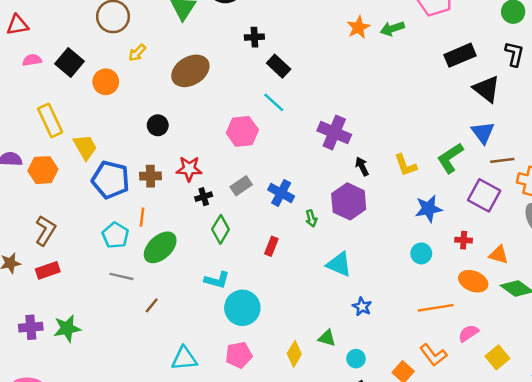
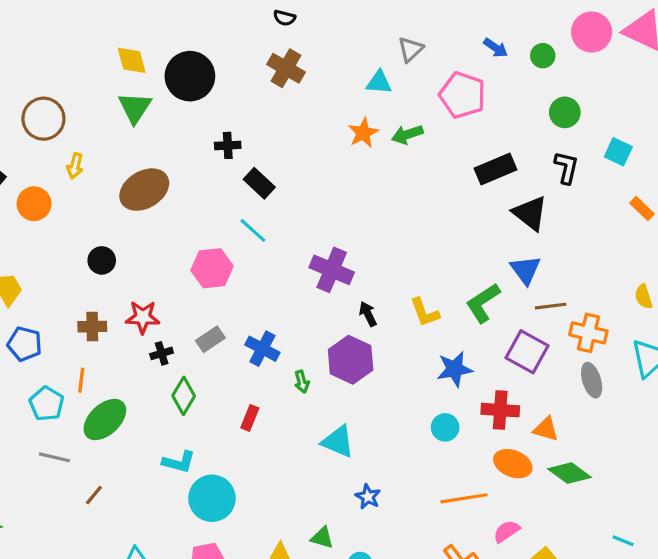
yellow arrow: (137, 53) -> (75, 166), turned -30
blue pentagon: (111, 180) -> (25, 344), moved, size x0.7
red cross: (464, 240) -> (500, 410), size x1.6

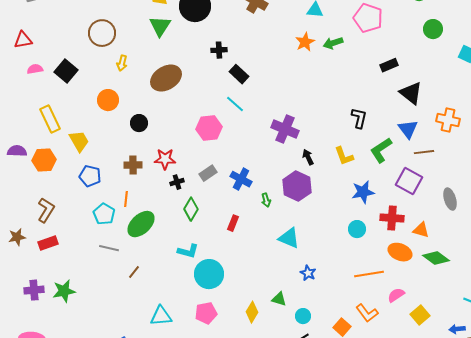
black L-shape: (566, 167) -> (359, 118), moved
black rectangle: (496, 169) -> (389, 65), size x0.7
orange circle: (34, 204) -> (108, 100), moved
orange cross: (588, 333) -> (448, 120), moved

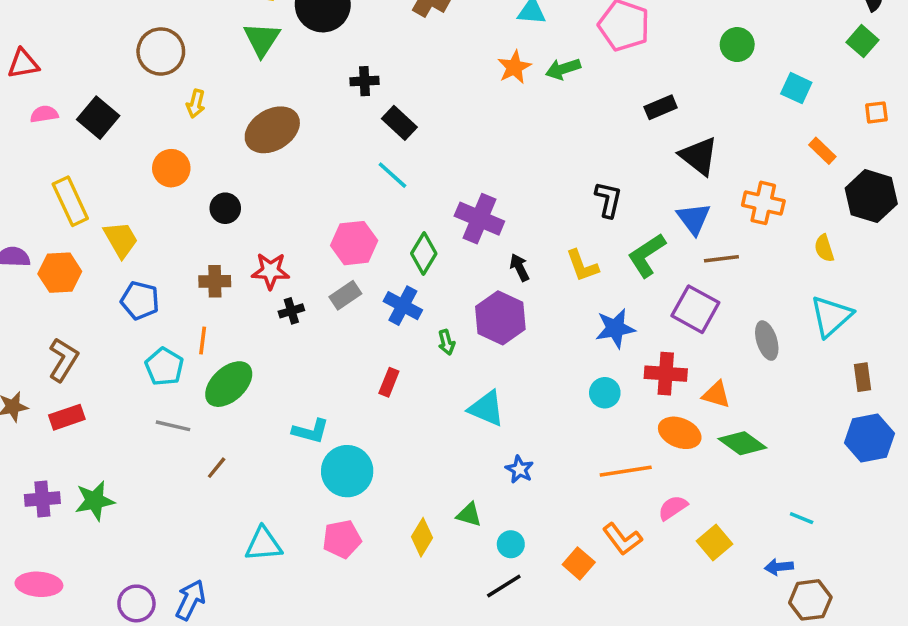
pink hexagon: (209, 128) -> (354, 243), moved
green diamond: (191, 209) -> (424, 253), moved

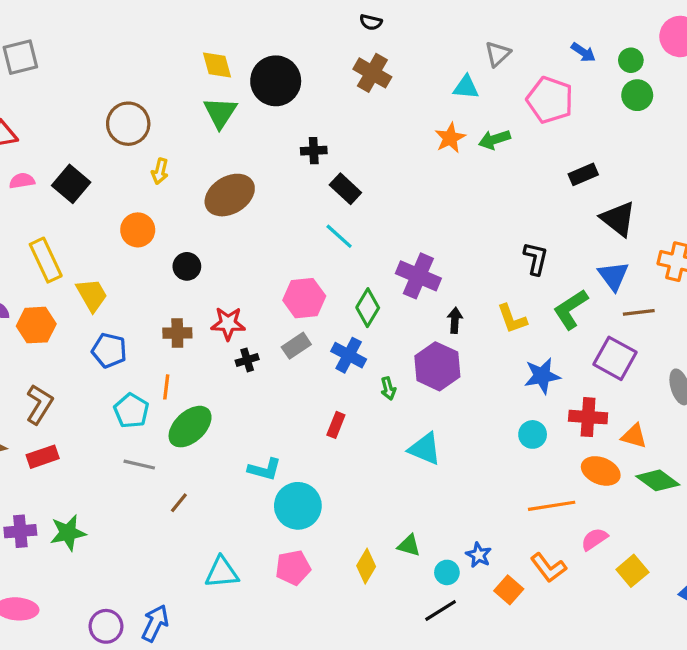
green circle: (737, 45) -> (637, 95), moved
black arrow: (520, 267) -> (455, 320), turned 30
blue star: (520, 469) -> (479, 555), moved

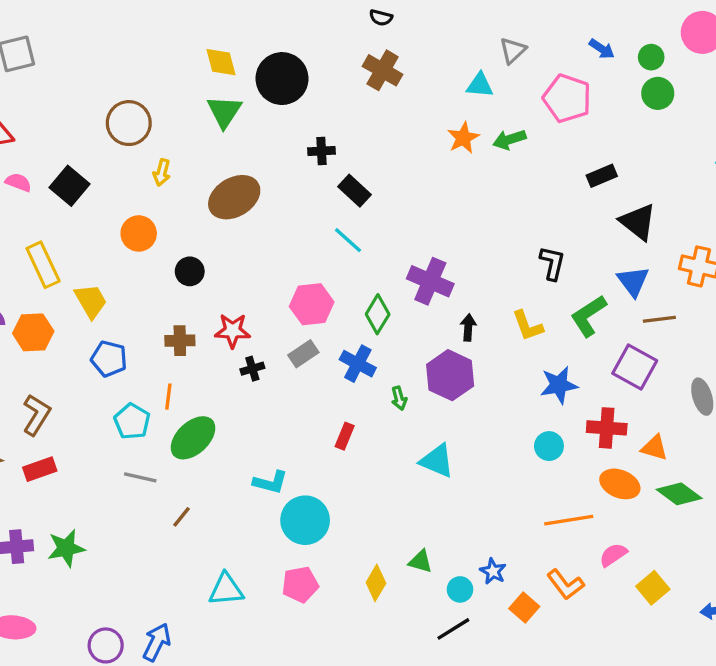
pink semicircle: (22, 181) -> (18, 182), turned 30

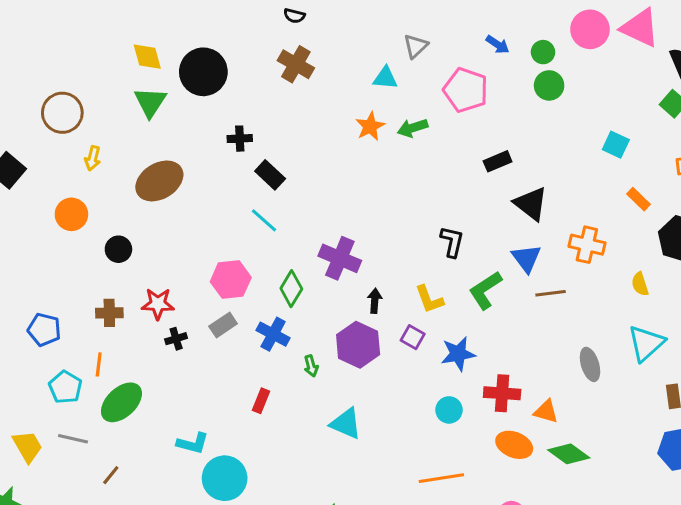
yellow trapezoid: (91, 301) -> (27, 446), moved
purple square: (635, 367) -> (413, 337), moved, size x0.6
orange line: (569, 520) -> (441, 478), moved

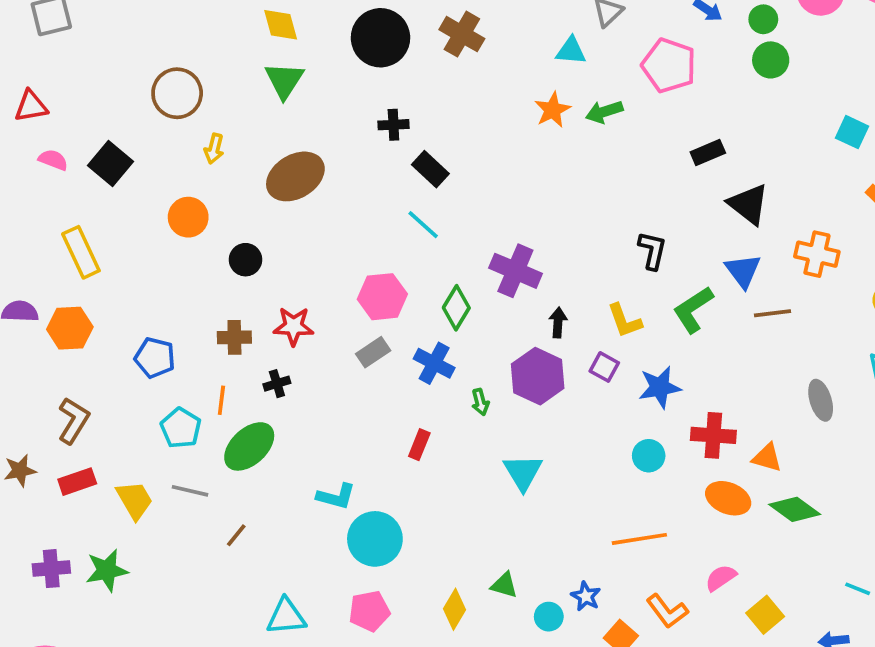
black circle: (203, 72) -> (380, 38), moved
black cross: (176, 339) -> (277, 384), moved
cyan triangle: (346, 424) -> (523, 472), turned 36

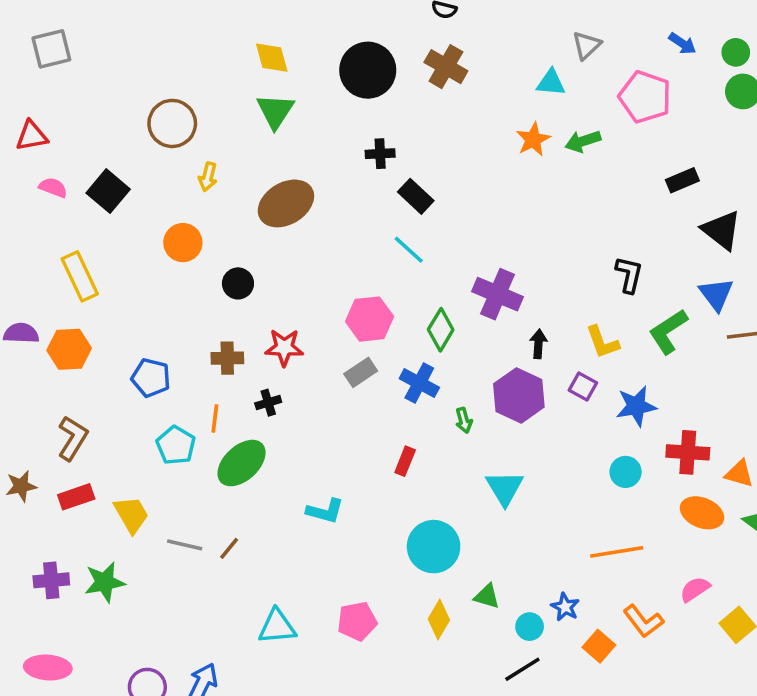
gray line: (190, 491) -> (185, 545), moved
cyan circle: (375, 539) -> (434, 547), moved

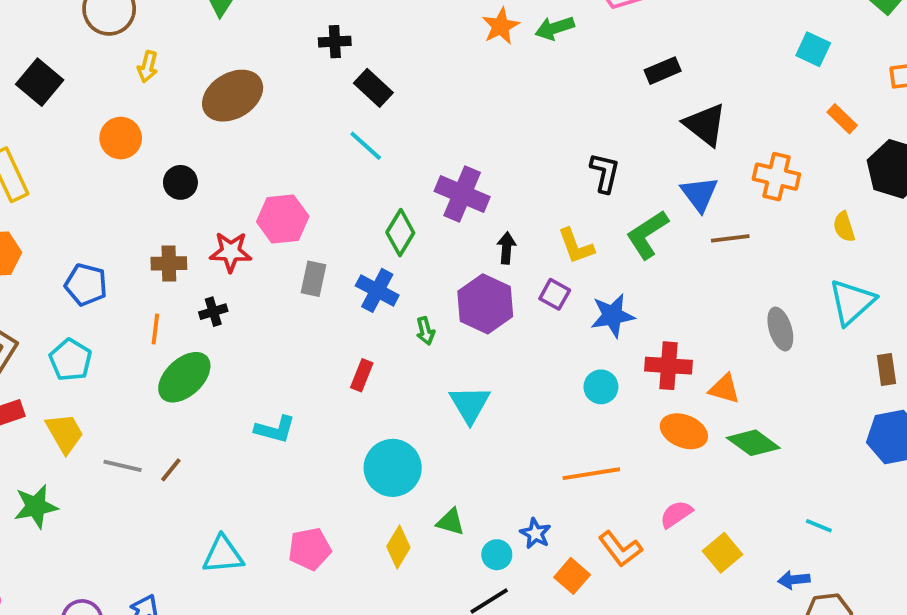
pink hexagon: (370, 319) -> (283, 219), moved
gray rectangle: (361, 372) -> (314, 279), turned -44
cyan pentagon: (176, 445) -> (71, 360), moved

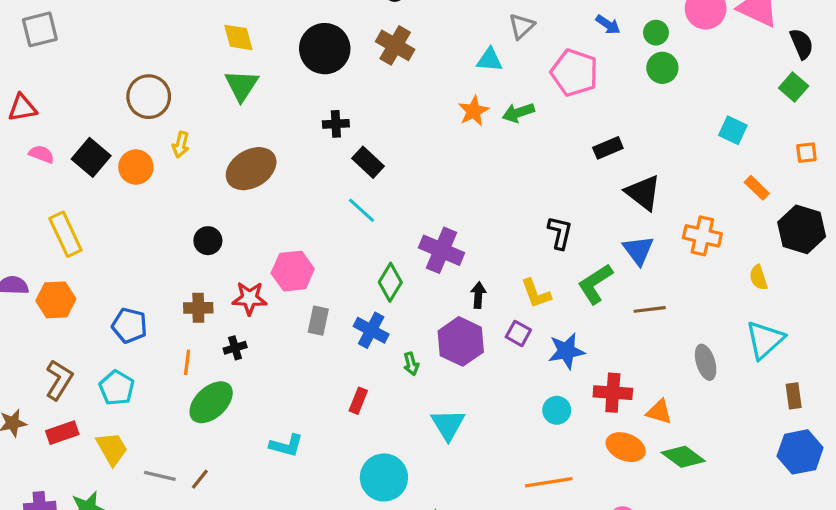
orange circle: (121, 138) -> (136, 167), moved
brown line: (730, 238) -> (650, 309), moved

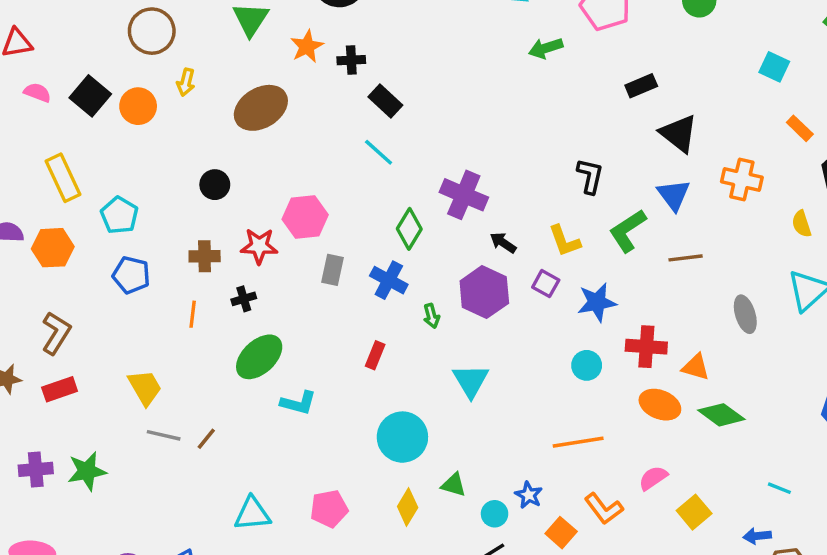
orange star: (474, 111) -> (307, 46), moved
black arrow: (478, 295) -> (503, 243), turned -60
cyan pentagon: (117, 388) -> (119, 215), moved
green ellipse: (211, 402) -> (259, 357), moved
yellow trapezoid: (112, 449) -> (145, 388), moved

